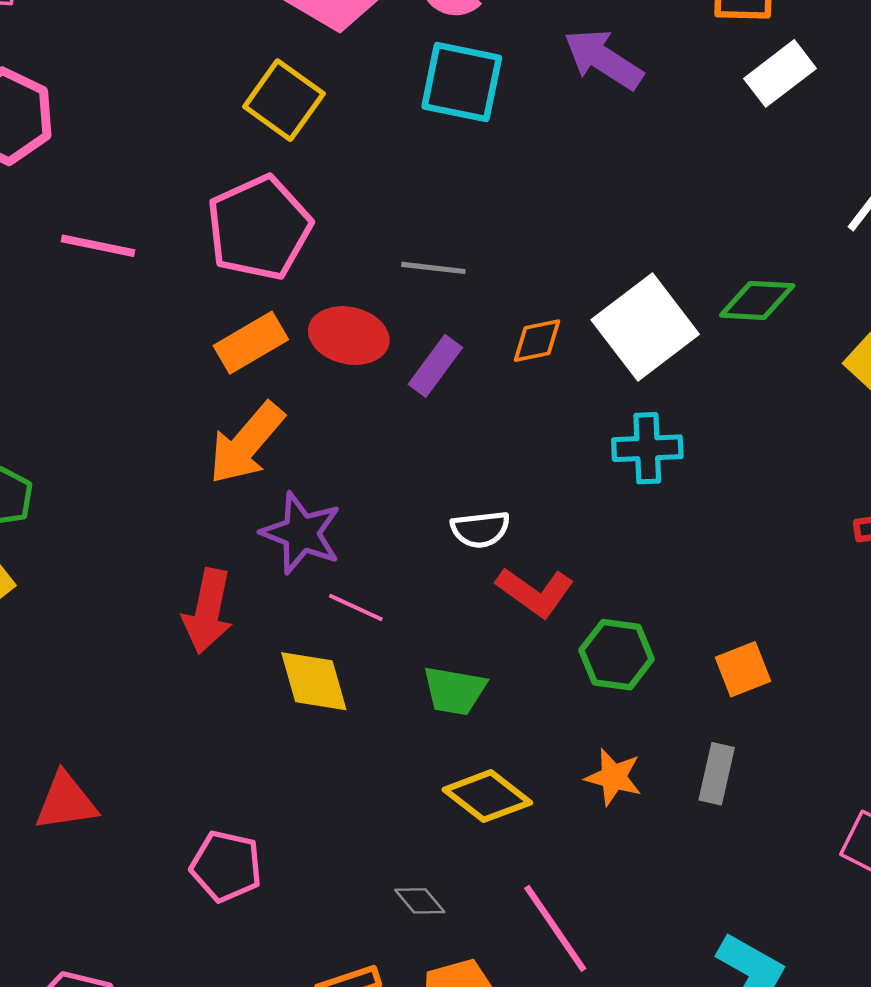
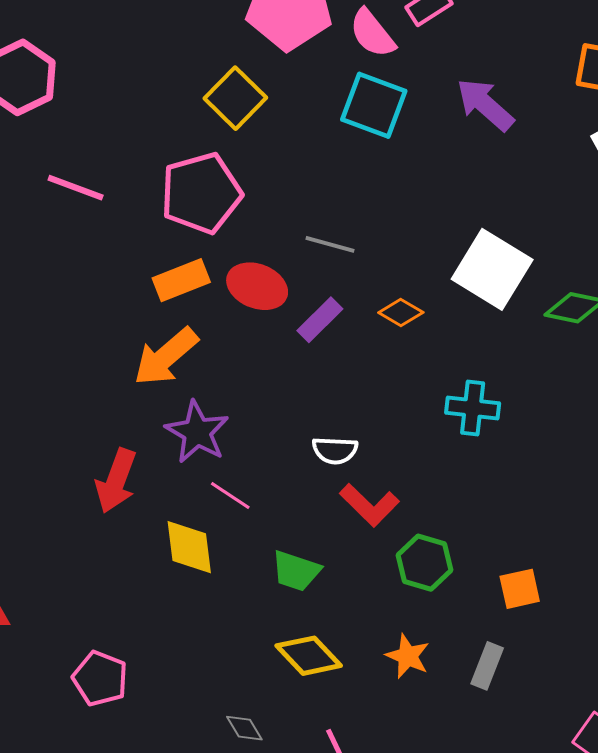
white square: (645, 327) -> (492, 269), moved, turned -30
orange diamond: (537, 341) -> (401, 312), turned 33

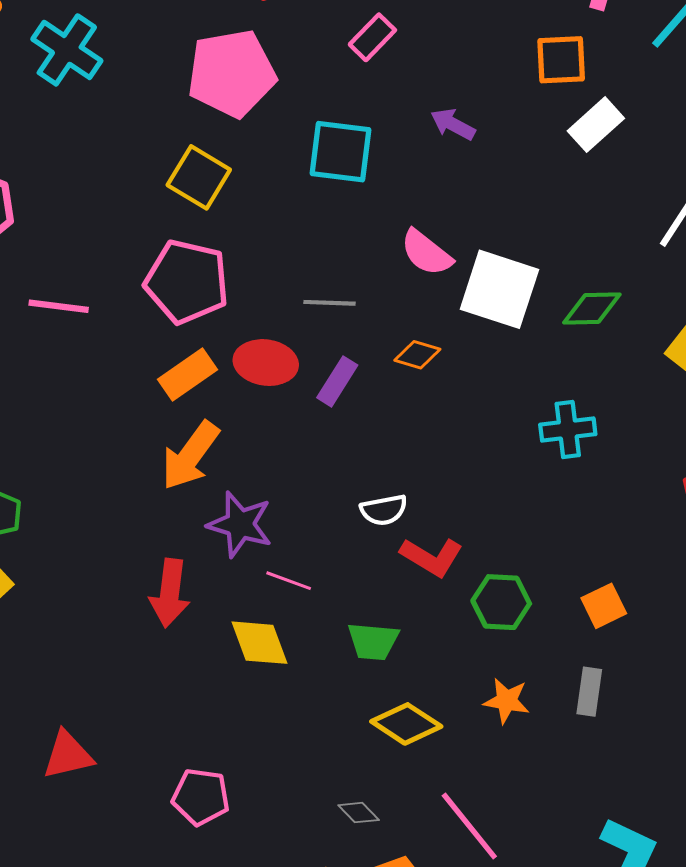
pink semicircle: (372, 33) -> (426, 253), moved
purple arrow: (485, 105) -> (453, 124), size x0.7
pink pentagon: (201, 193) -> (187, 282), turned -30
cyan cross: (473, 408) -> (568, 429), moved

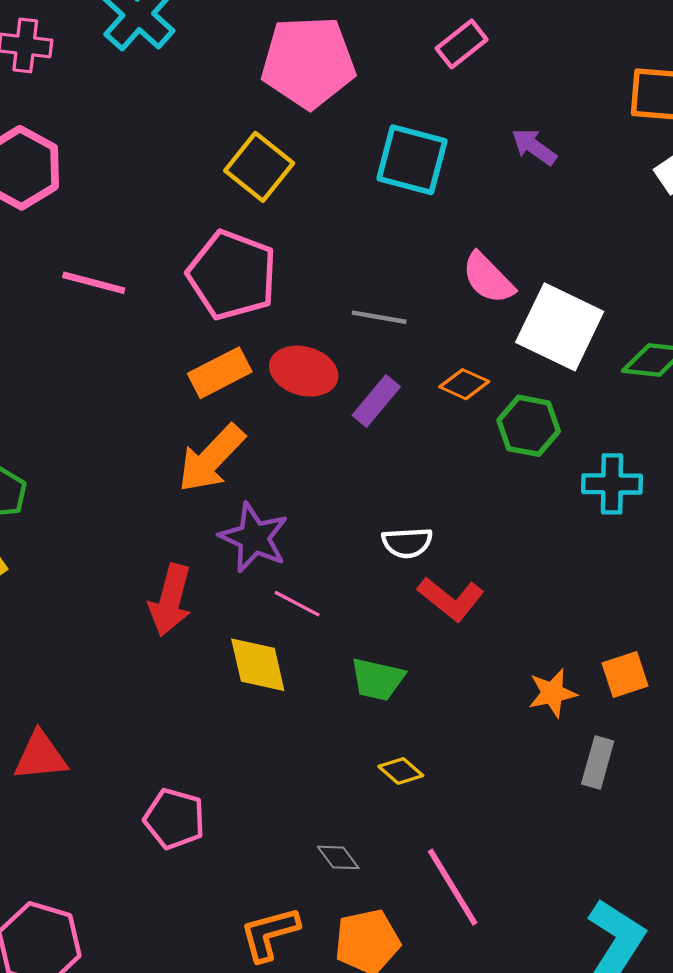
green hexagon: (501, 602) -> (529, 426), moved
orange star: (507, 701) -> (552, 693), moved, turned -30
yellow diamond: (406, 724) -> (401, 771), size x0.6

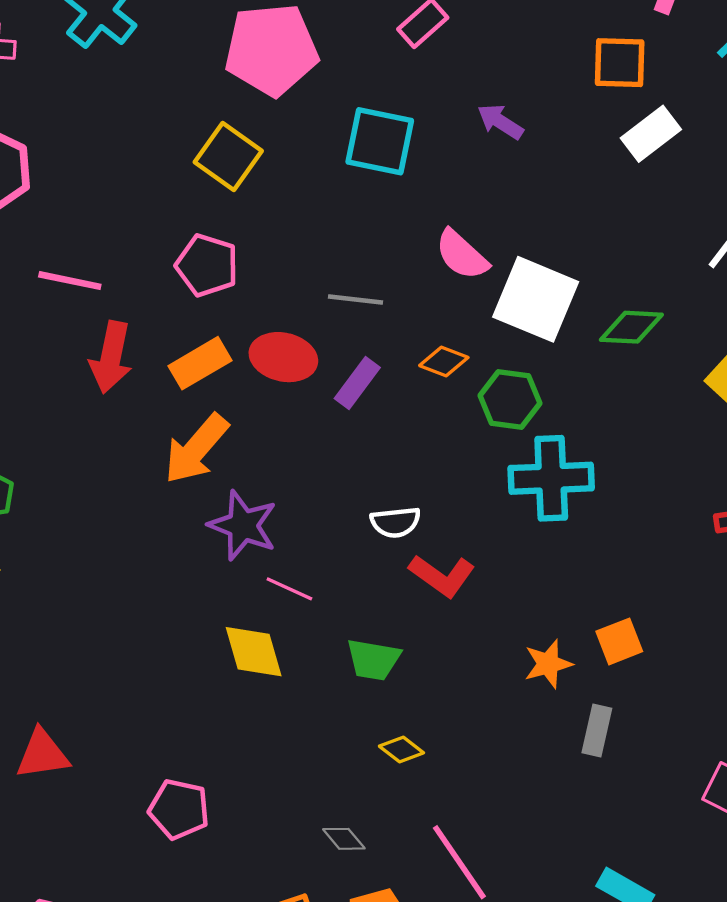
pink pentagon: (232, 275) -> (207, 265), size x0.7
cyan cross: (612, 484) -> (551, 478), moved, size x1.4
red arrow: (170, 600) -> (111, 357), moved

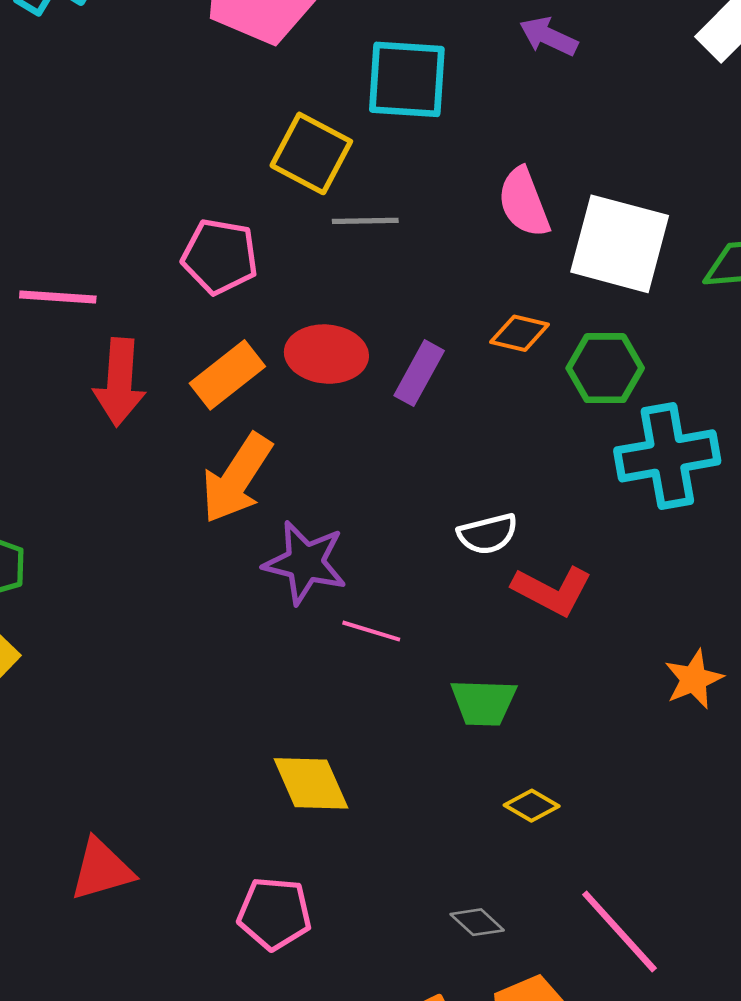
yellow square: (228, 156) -> (311, 153), moved
pink semicircle: (462, 255) -> (524, 202), turned 34
gray line: (356, 299) -> (365, 221), moved
yellow diamond: (254, 652) -> (311, 783), moved

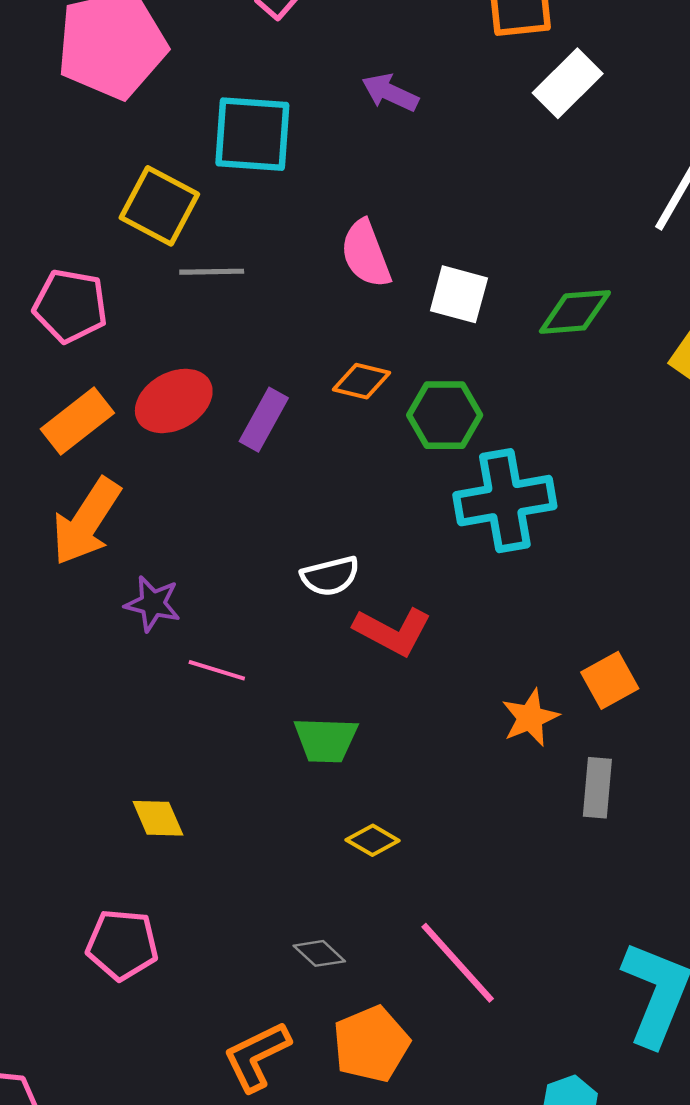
white square: (620, 244) -> (459, 294), size x0.6
red ellipse: (326, 354) -> (174, 401), turned -34
purple star: (305, 563) -> (153, 604), size x0.7
yellow diamond: (311, 783) -> (158, 818), size x0.7

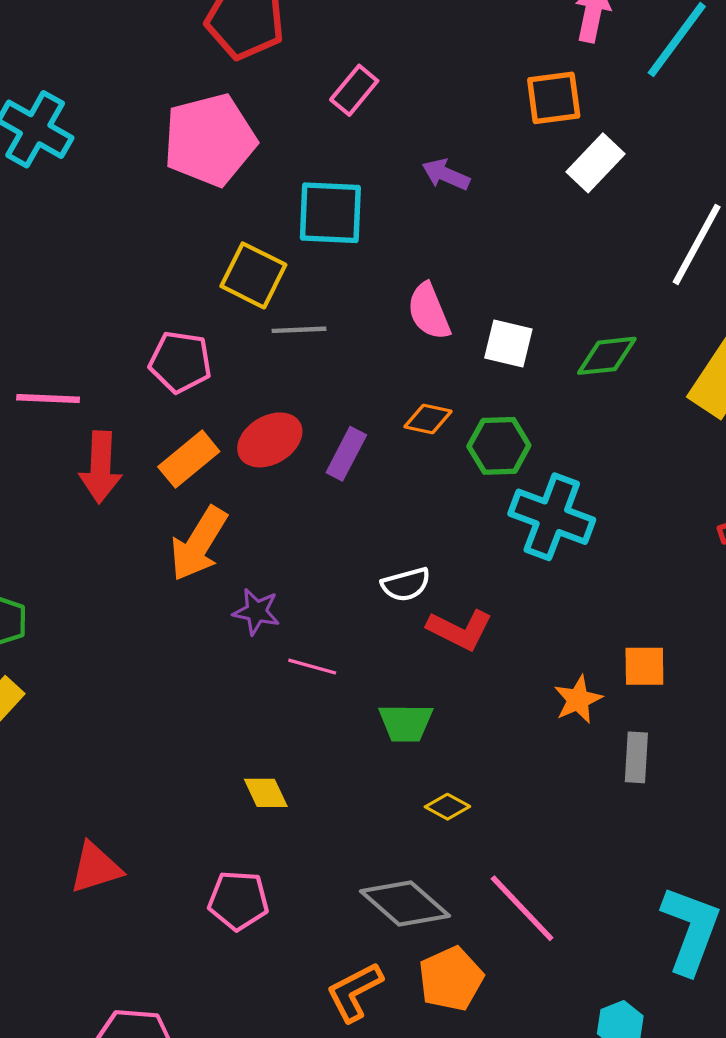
cyan cross: (505, 501) -> (552, 517), turned 32
orange square: (610, 680) -> (644, 666), turned 30
gray diamond: (319, 953) -> (405, 903), size x2.0

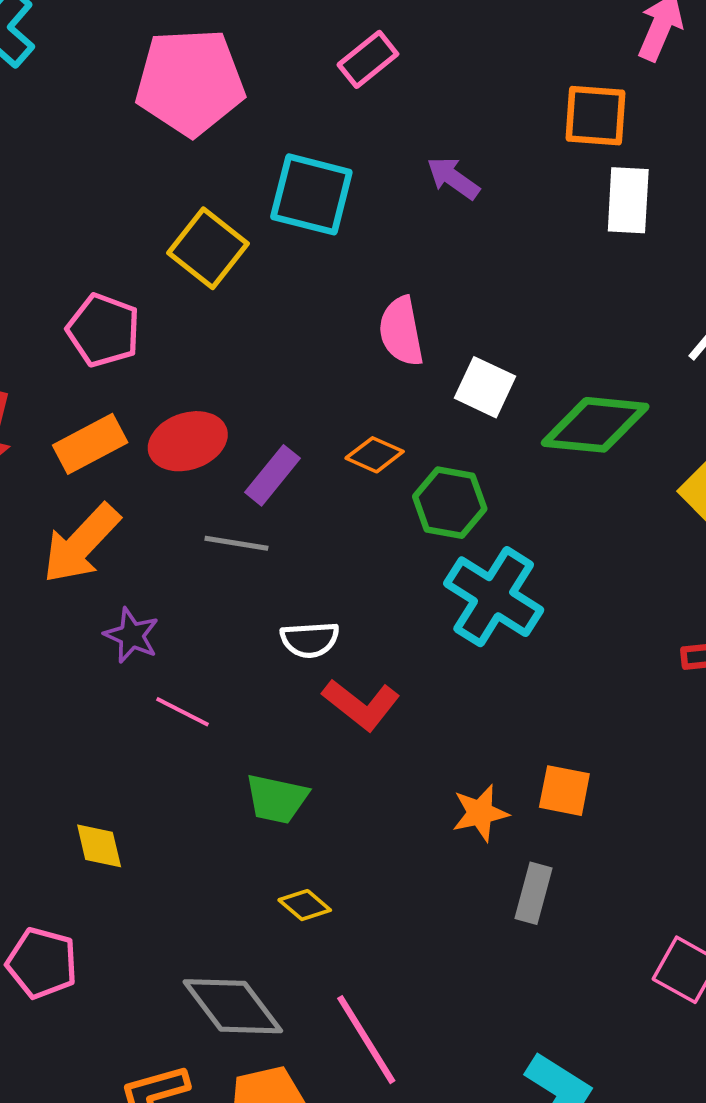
white rectangle: (596, 163) -> (628, 200), turned -52
gray line: (299, 330) -> (236, 543), moved
green diamond: (607, 356) -> (595, 425), size x1.4

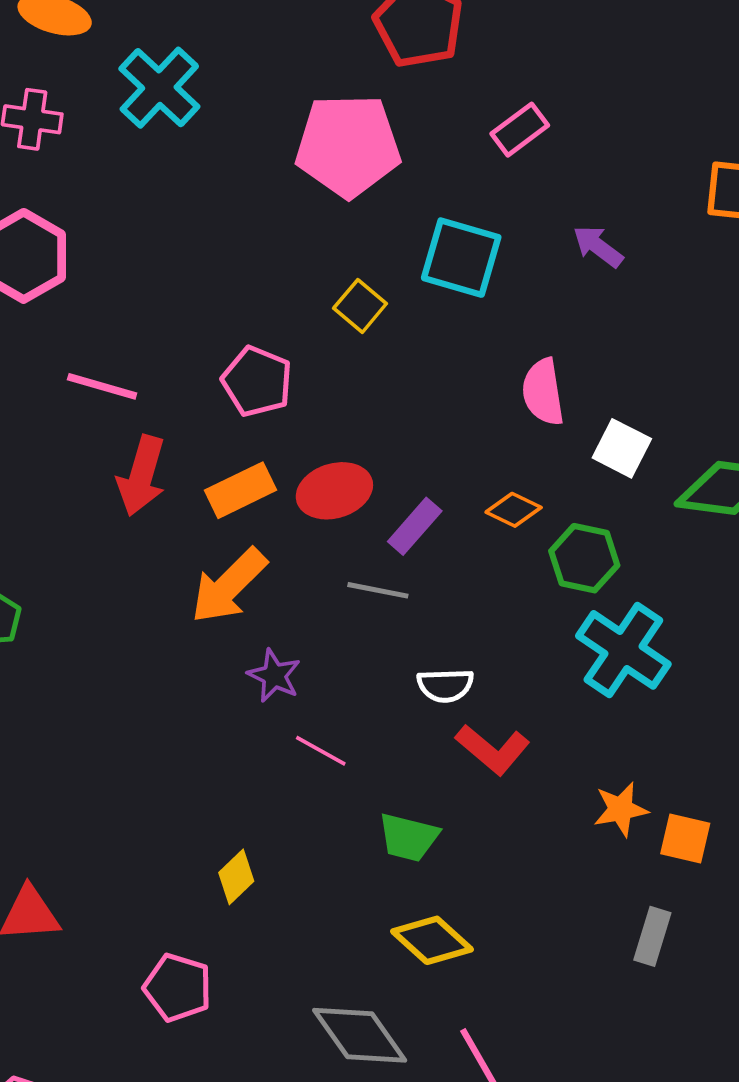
yellow square: (208, 248) -> (360, 306), size x0.7
orange star: (480, 813) -> (621, 809), moved
yellow diamond: (99, 846) -> (236, 877), turned 58
yellow diamond: (305, 905) -> (432, 940), size x1.6

